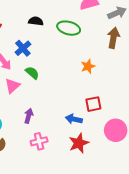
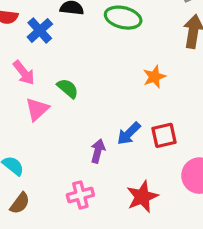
blue cross: (23, 48) -> (40, 31), moved
purple arrow: (29, 116) -> (98, 151), moved
blue arrow: (74, 119) -> (129, 133), moved, turned -56

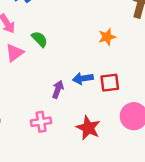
blue arrow: (129, 133) -> (83, 78), turned 30
red star: (142, 197) -> (88, 128), turned -30

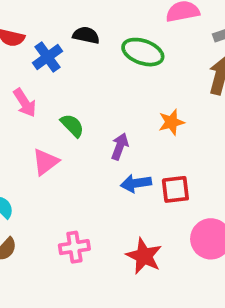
pink triangle: (15, 53) -> (45, 162), moved
purple arrow: (58, 89) -> (120, 146), moved

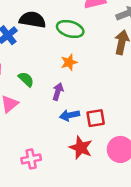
black semicircle: (86, 35) -> (32, 20), size x1.5
orange star: (171, 122) -> (69, 62), moved
red star: (144, 256) -> (81, 148), moved

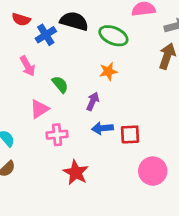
red star: (81, 148) -> (76, 172), moved
pink cross: (31, 159) -> (57, 135), moved

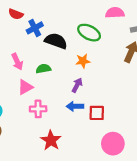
black semicircle: (74, 21) -> (56, 41), moved
pink arrow: (28, 66) -> (17, 62), moved
green semicircle: (60, 84) -> (43, 69), turned -64
purple arrow: (93, 101) -> (77, 85), moved

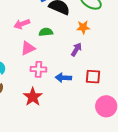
pink arrow: (17, 62) -> (22, 24), turned 91
blue arrow: (75, 106) -> (63, 78), moved
red star: (51, 140) -> (33, 97), moved

